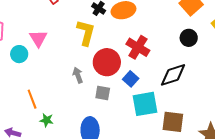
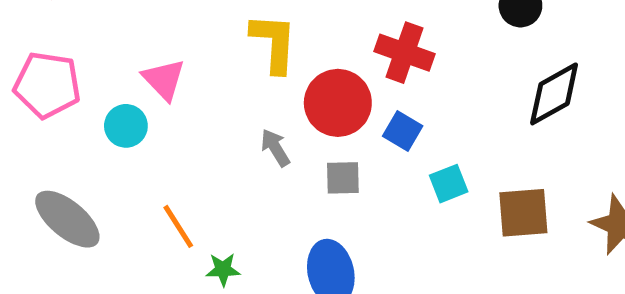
black diamond: (173, 75) -> (554, 94), moved
cyan square: (145, 104) -> (449, 184), size x0.6

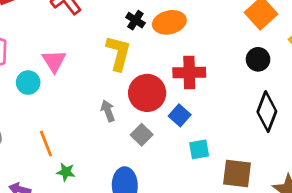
red cross: (405, 53) -> (189, 73), turned -32
black diamond: (554, 94) -> (267, 112), turned -51
gray square: (343, 178) -> (142, 135), turned 35

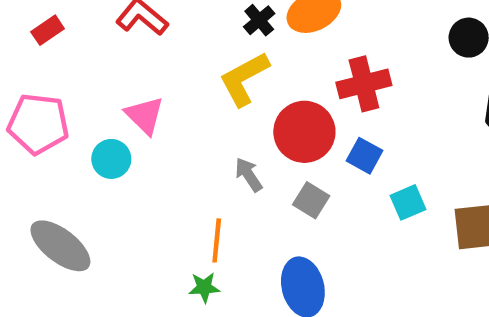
black cross: (135, 20) -> (259, 20), turned 30
yellow L-shape: (118, 53) -> (244, 79), turned -120
orange line: (46, 144) -> (217, 240), moved, turned 40

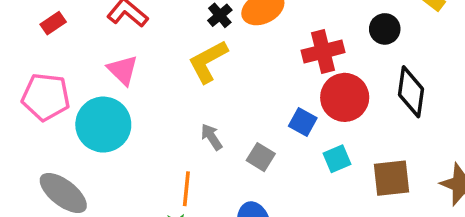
red cross: (364, 84) -> (323, 51), moved
pink triangle: (145, 115) -> (123, 70), moved
red circle: (304, 132) -> (345, 97), moved
cyan circle: (111, 159) -> (103, 125), size x1.8

